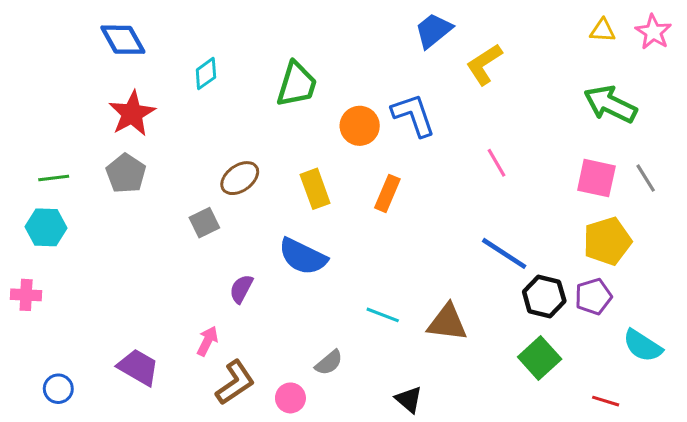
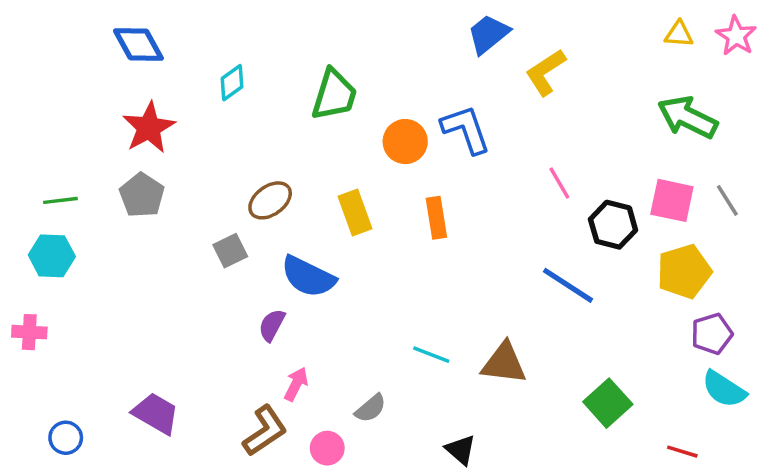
orange rectangle: (387, 193) -> (436, 218), turned -32
blue semicircle: (303, 256) -> (308, 277), moved
black hexagon: (544, 296) -> (613, 225), moved
purple pentagon: (593, 296) -> (712, 334), moved
pink arrow: (207, 341) -> (296, 384), moved

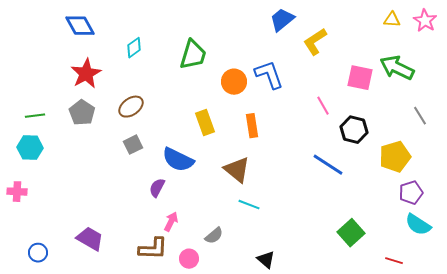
brown ellipse: (270, 200) -> (131, 107), moved
pink square: (672, 200) -> (360, 78), moved
brown triangle: (504, 363) -> (237, 170), moved, turned 32
brown L-shape: (265, 431) -> (153, 249), turned 36

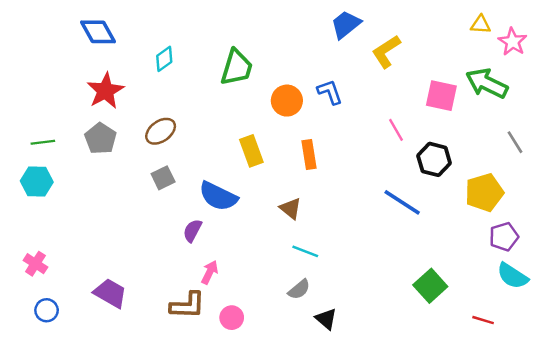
pink star: (425, 21) -> (513, 42), moved
blue L-shape: (269, 75) -> (330, 92), size x0.7
brown triangle: (237, 170) -> (291, 208), size x0.7
pink cross: (17, 192) -> (35, 264), moved, turned 30
gray semicircle: (214, 236) -> (299, 289), moved

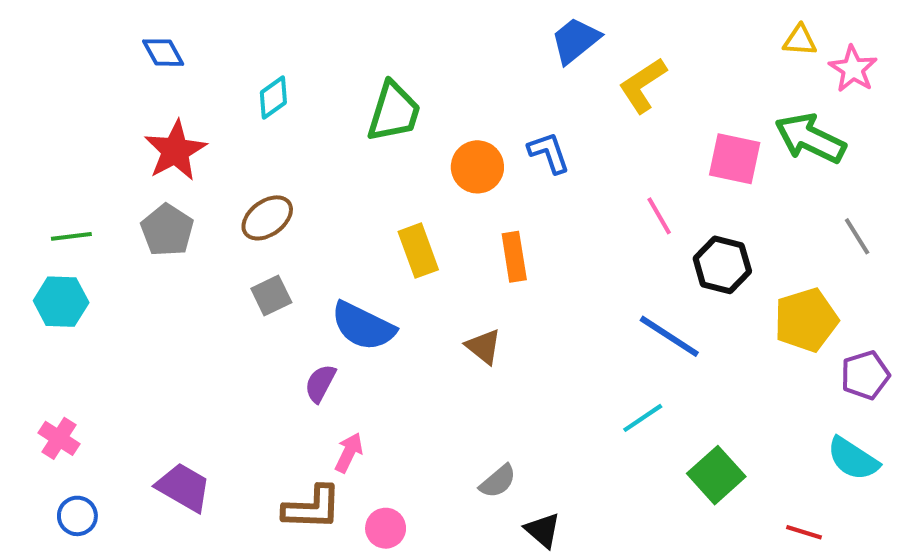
blue diamond: (98, 32) -> (163, 53), size x0.7
purple pentagon: (504, 237) -> (865, 375), moved
cyan line: (305, 251) -> (643, 418), moved, turned -55

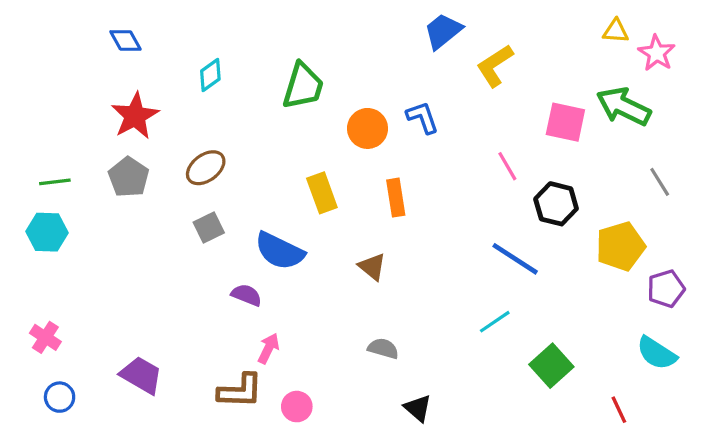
purple semicircle: (320, 383) -> (247, 295), turned 84
gray semicircle: (498, 481) -> (383, 348), moved, turned -124
red line: (804, 532) -> (619, 410), turned 48

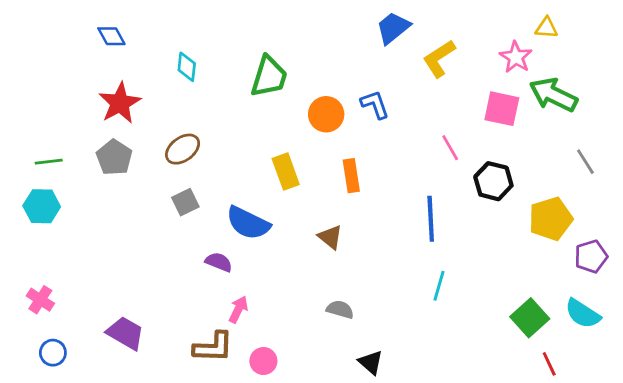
pink star: (657, 53) -> (516, 57), moved
cyan diamond: (210, 75) -> (187, 67), turned -48
blue line: (515, 259) -> (431, 219), moved, turned 54
cyan line: (495, 322) -> (439, 286), turned -40
green square: (551, 366) -> (530, 318), moved

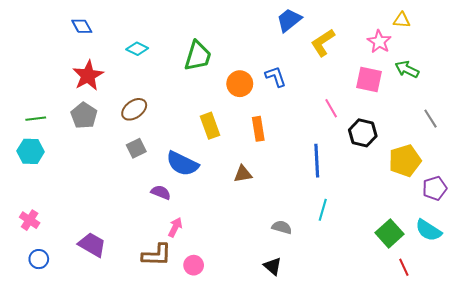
cyan diamond: (187, 67) -> (137, 49), turned -70
green arrow: (553, 95) -> (407, 69), size x0.7
brown triangle: (330, 237) -> (243, 174), turned -48
gray semicircle: (340, 309) -> (282, 227), moved

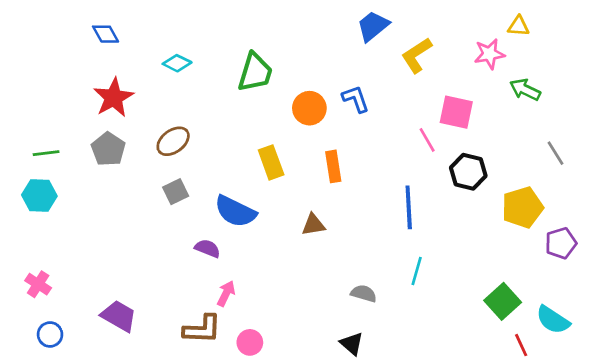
pink star: (379, 42) -> (489, 54), turned 30
pink square: (369, 80) -> (456, 112), moved
cyan semicircle: (428, 230) -> (553, 320), moved

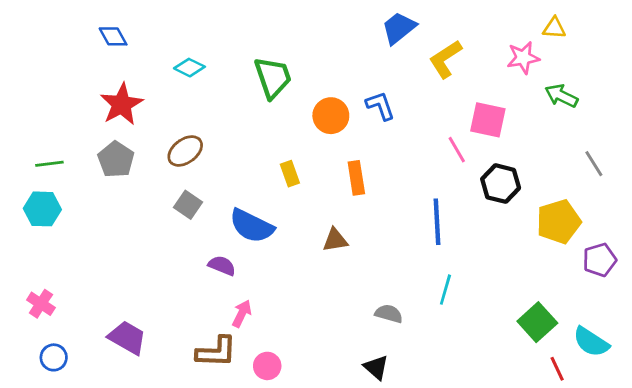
green trapezoid: (255, 72) -> (273, 77), turned -36
yellow rectangle: (271, 162) -> (290, 174), size x0.7
gray square: (176, 192) -> (188, 205), turned -30

